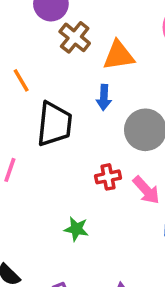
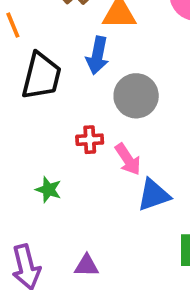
blue arrow: (104, 97) -> (97, 55), size x1.4

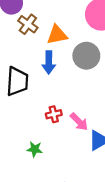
gray circle: (136, 96) -> (86, 56), moved

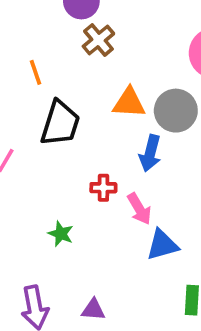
orange triangle: (57, 35) -> (129, 103), moved
blue arrow: (49, 63) -> (150, 153), moved

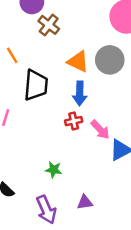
orange triangle: (129, 103) -> (78, 62), turned 35
blue arrow: (150, 153) -> (80, 93), moved
green star: (61, 234) -> (54, 170), moved

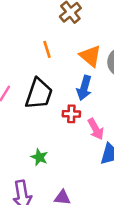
orange line: (12, 55) -> (47, 49), moved
black trapezoid: (36, 85) -> (39, 94), moved

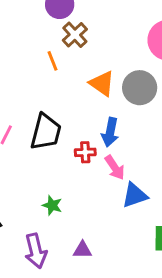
orange line: (47, 49) -> (53, 61), moved
blue arrow: (84, 88) -> (110, 132), moved

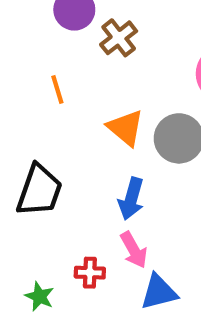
brown cross: (75, 35) -> (119, 38), moved
red cross: (85, 152) -> (90, 273), moved

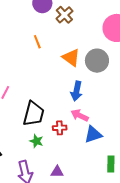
black trapezoid: (39, 190) -> (34, 114), moved
pink arrow: (134, 250) -> (80, 115), turned 150

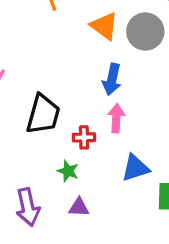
pink arrow: (80, 115) -> (116, 118), turned 66
blue triangle: (93, 134) -> (135, 168), moved
green star: (36, 141) -> (68, 171), moved

